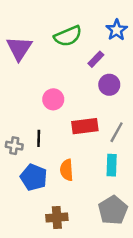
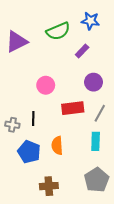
blue star: (117, 30) -> (90, 21), moved, turned -30
purple triangle: (19, 48) -> (17, 42), turned 30
purple circle: (109, 85) -> (94, 82), moved

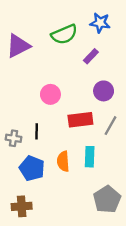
cyan rectangle: (96, 141) -> (90, 157), moved
brown cross: (49, 186) -> (22, 206), moved

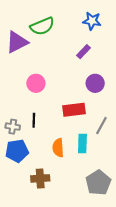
green semicircle: (64, 34) -> (42, 26), moved
pink circle: (50, 94) -> (36, 83), moved
gray line: (110, 126) -> (101, 126), moved
blue pentagon: (32, 168) -> (17, 151), moved, turned -30
brown cross: (22, 206) -> (40, 178), moved

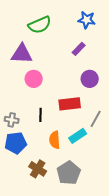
purple triangle: (17, 42) -> (22, 54), moved, turned 30
black line: (34, 120) -> (41, 115), moved
cyan rectangle: (82, 144) -> (78, 136), turned 54
brown cross: (40, 178) -> (38, 169), turned 36
gray pentagon: (98, 183) -> (69, 173), moved

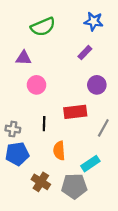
purple triangle: (22, 54) -> (24, 58), size x0.7
cyan rectangle: (78, 136) -> (90, 164), moved
gray pentagon: (69, 173) -> (74, 186), turned 30

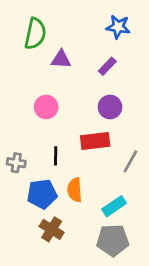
green semicircle: (43, 27) -> (35, 34), moved, turned -55
purple triangle: (24, 58) -> (61, 59), moved
purple circle: (97, 85) -> (110, 107), moved
blue pentagon: (17, 154) -> (42, 194), moved
gray pentagon: (74, 186) -> (113, 240), moved

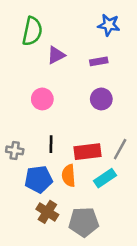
purple triangle: (61, 59) -> (56, 55), turned -30
purple rectangle: (107, 66) -> (99, 61), turned 36
red rectangle: (95, 141) -> (87, 152), moved
cyan rectangle: (114, 206) -> (105, 178), moved
gray pentagon: (113, 240) -> (84, 222), moved

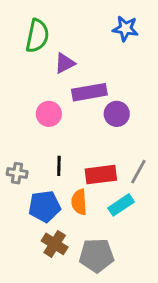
purple rectangle: (99, 61) -> (89, 92), moved, size x1.6

